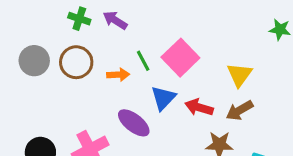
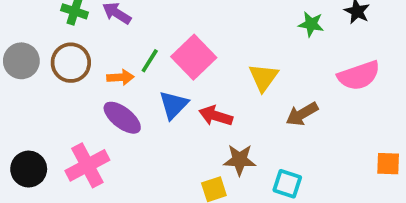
green line: (143, 61) -> (150, 61), turned 60
brown arrow: (240, 110) -> (302, 114), moved
purple ellipse: (134, 123) -> (122, 118), moved

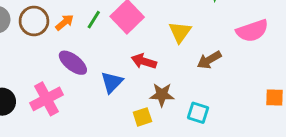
orange arrow: (120, 77) -> (65, 22), moved, turned -36
blue triangle: (174, 105) -> (112, 82), moved

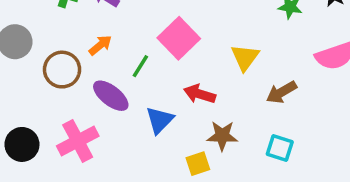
green line: (94, 20) -> (140, 66), moved
brown circle: (34, 21) -> (62, 70), moved
cyan square: (198, 113) -> (280, 148), moved

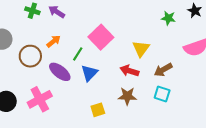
red arrow: (200, 94) -> (129, 71), moved
blue triangle: (160, 120) -> (89, 73), moved
cyan square: (280, 148) -> (162, 94), moved
yellow square: (198, 164) -> (98, 110), moved

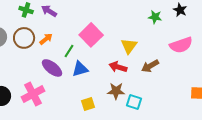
brown circle: (30, 56) -> (24, 38), moved
blue triangle: (89, 73) -> (80, 69), turned 30
cyan square: (162, 94) -> (134, 102), moved

